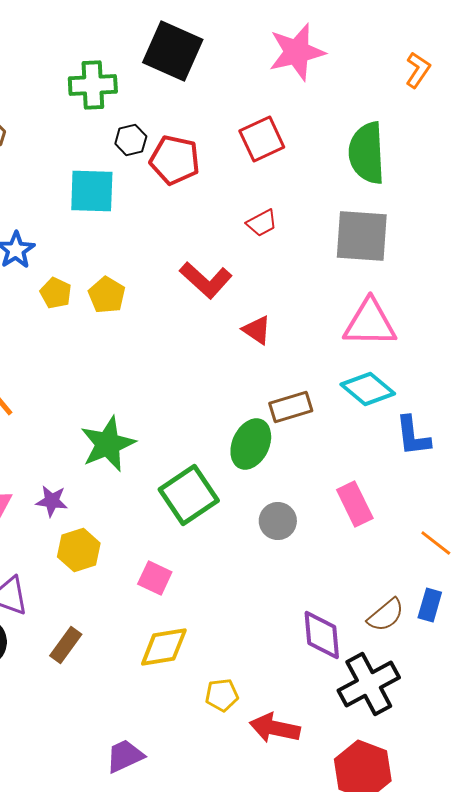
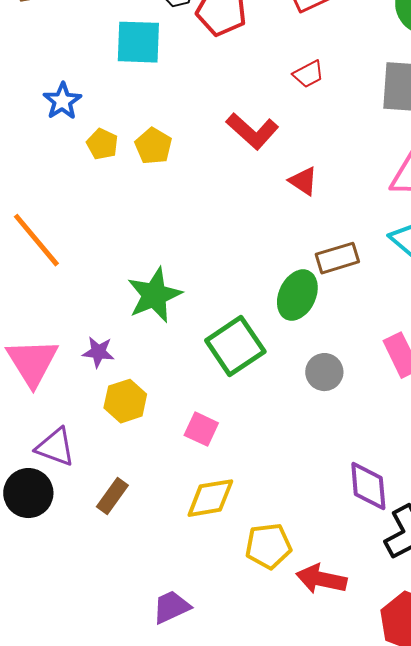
yellow pentagon: (222, 695) -> (268, 546), size x1.4

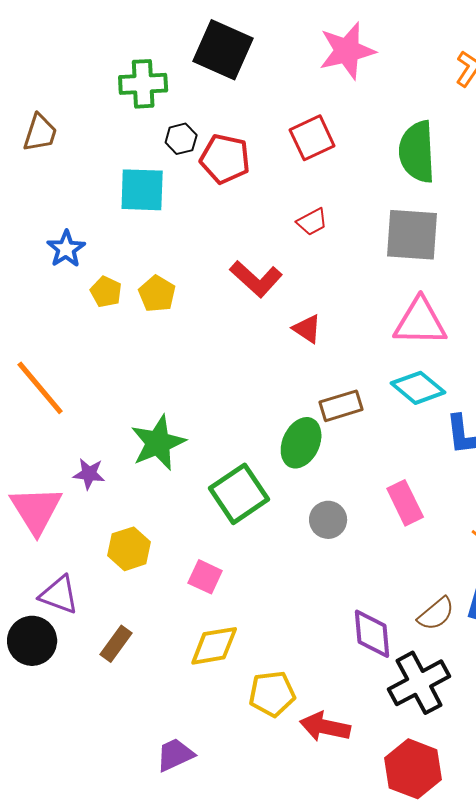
purple star: (98, 352) -> (89, 474), moved

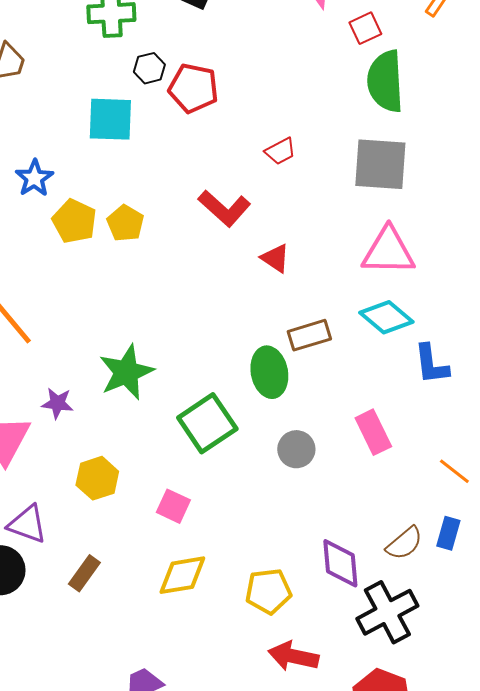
red square: (312, 138) -> (365, 28), moved, size x0.7
yellow pentagon: (106, 292) -> (74, 221), size x1.4
green ellipse: (301, 443) -> (269, 372), turned -36
yellow pentagon: (272, 694) -> (268, 591), moved

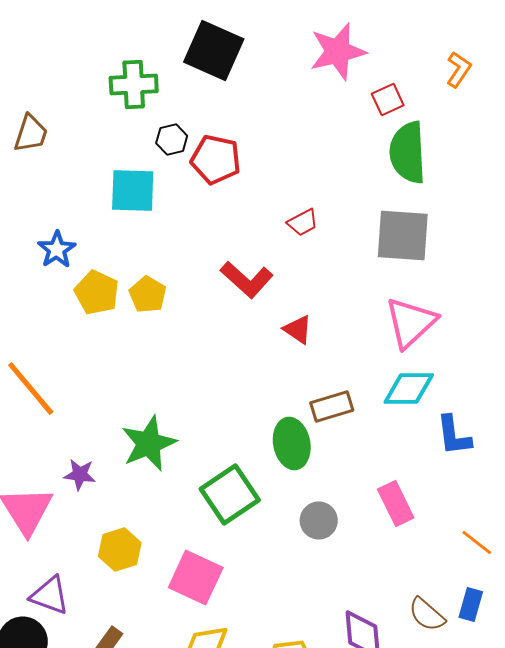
pink triangle: (388, 251) -> (411, 322), turned -44
cyan diamond: (386, 317) -> (409, 388), turned -40
pink square: (173, 506) -> (196, 578), size x1.6
brown semicircle: (404, 543) -> (427, 614), turned 81

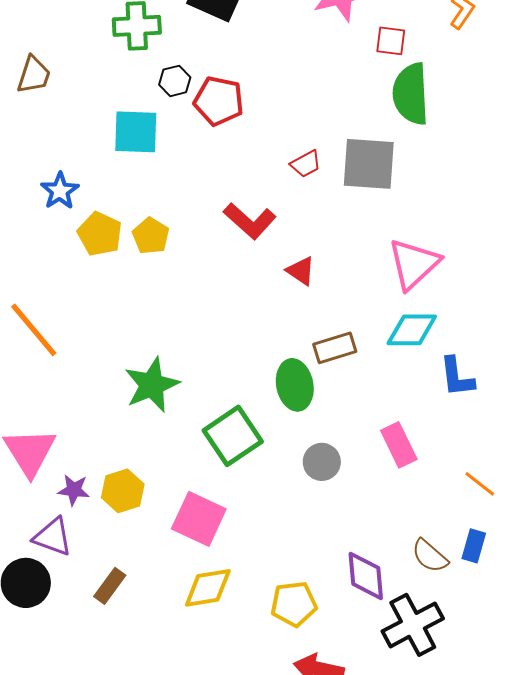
red square: (388, 100) -> (391, 41), turned 32
gray square: (403, 236) -> (369, 164), moved
purple star: (80, 474) -> (74, 490), moved

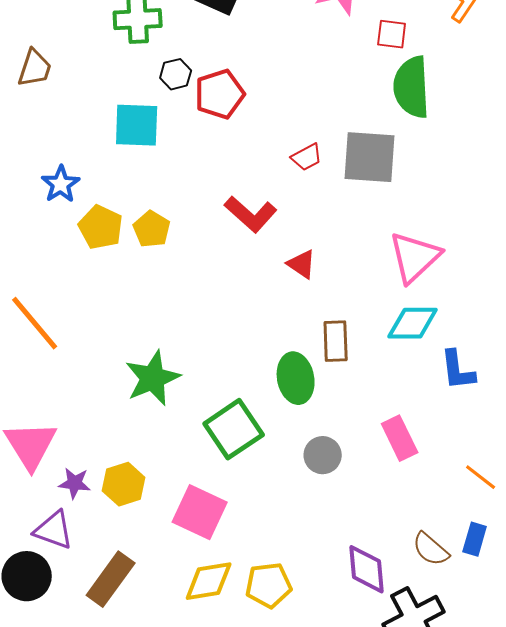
red pentagon: (219, 101) -> (220, 94), turned -30
brown rectangle: (335, 348) -> (336, 341), turned -75
brown rectangle: (110, 586) -> (111, 579), size x1.5
yellow pentagon: (294, 604) -> (269, 585), moved

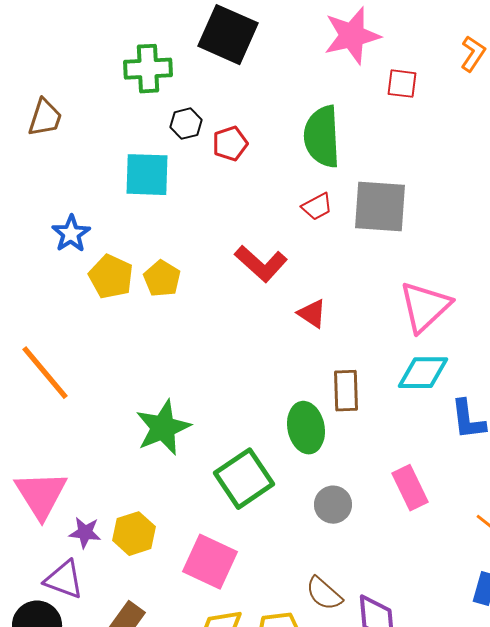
green semicircle: (412, 87) -> (322, 137), moved
red pentagon: (220, 94) -> (230, 144), size x0.7
brown semicircle: (431, 549) -> (324, 594), moved

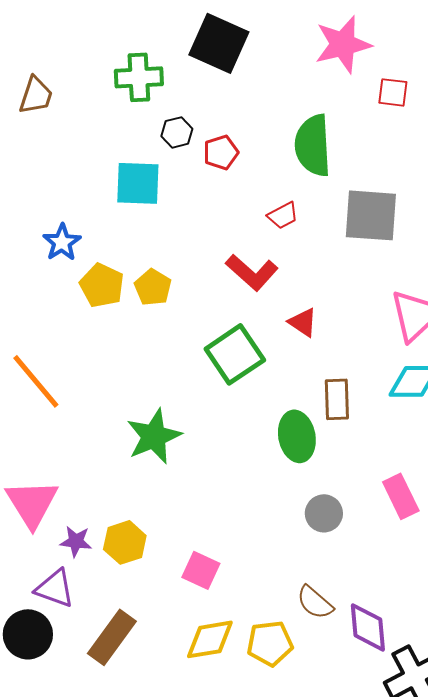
brown trapezoid: (45, 118) -> (36, 95), moved
red trapezoid: (317, 207) -> (283, 215), moved
green square: (244, 479) -> (235, 354), moved
pink square: (210, 562) -> (201, 570), size x0.7

